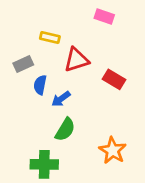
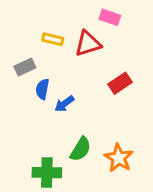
red triangle: (76, 60) -> (88, 44), moved
red rectangle: (114, 79) -> (120, 83), turned -65
green semicircle: (65, 130) -> (81, 149), moved

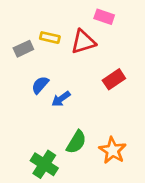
gray rectangle: (25, 67) -> (23, 49), moved
blue semicircle: (42, 89) -> (40, 85), turned 30
green cross: (47, 173) -> (44, 164), turned 32

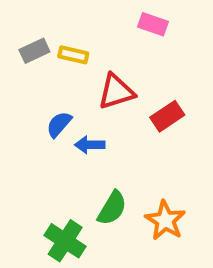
red triangle: (83, 42) -> (116, 92), moved
gray rectangle: (23, 49) -> (34, 51), moved
blue arrow: (61, 99) -> (90, 145), turned 36

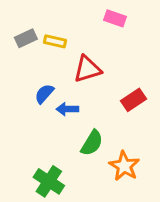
red rectangle: (167, 116) -> (133, 100), moved
green semicircle: (112, 208) -> (92, 143), moved

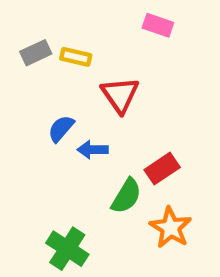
red triangle: (87, 69) -> (120, 95), turned -48
red rectangle: (133, 100) -> (162, 169), moved

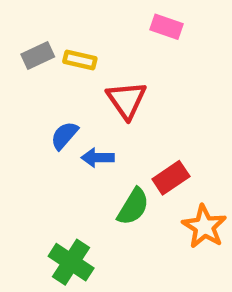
orange star: (171, 228) -> (204, 227), moved

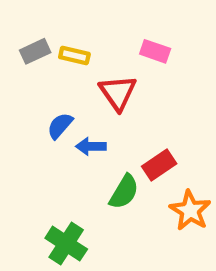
pink rectangle: (167, 27) -> (155, 51), moved

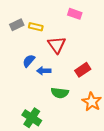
pink rectangle: (155, 51) -> (75, 14), moved
red rectangle: (159, 165) -> (83, 70), moved
green semicircle: (124, 192) -> (60, 93), turned 66

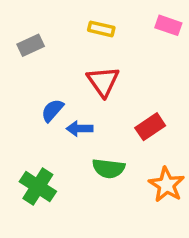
pink rectangle: (75, 14) -> (168, 25), moved
yellow rectangle: (36, 27) -> (101, 29), moved
green cross: (32, 118) -> (38, 187), moved

